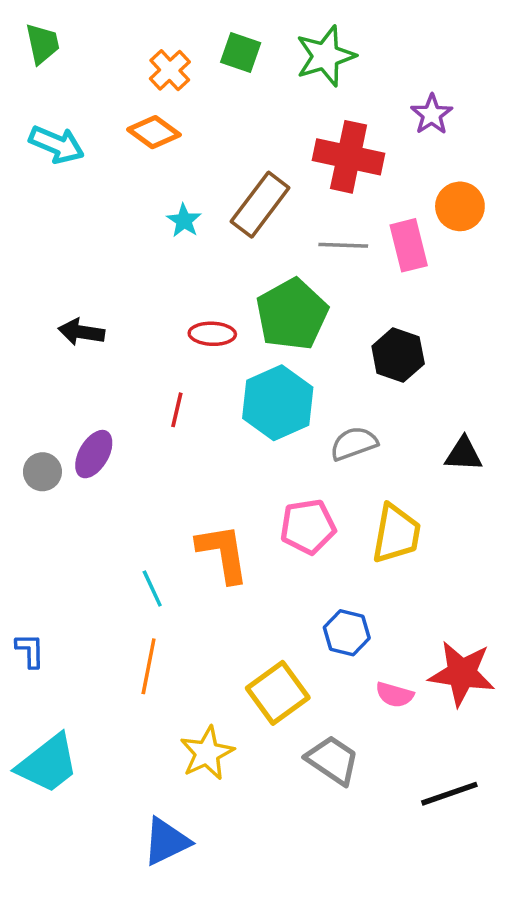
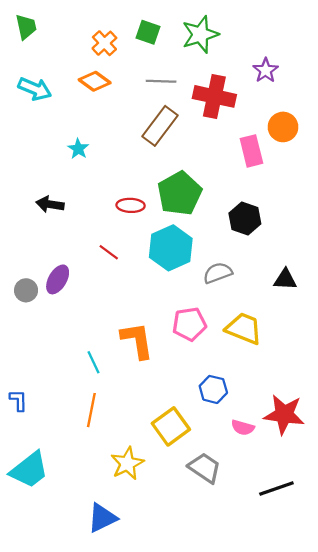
cyan star: (184, 221) -> (78, 149), moved
gray line: (343, 245) -> (161, 81), moved
red line: (177, 410) -> (109, 252), turned -66
yellow trapezoid: (396, 534) -> (244, 328), turned -78

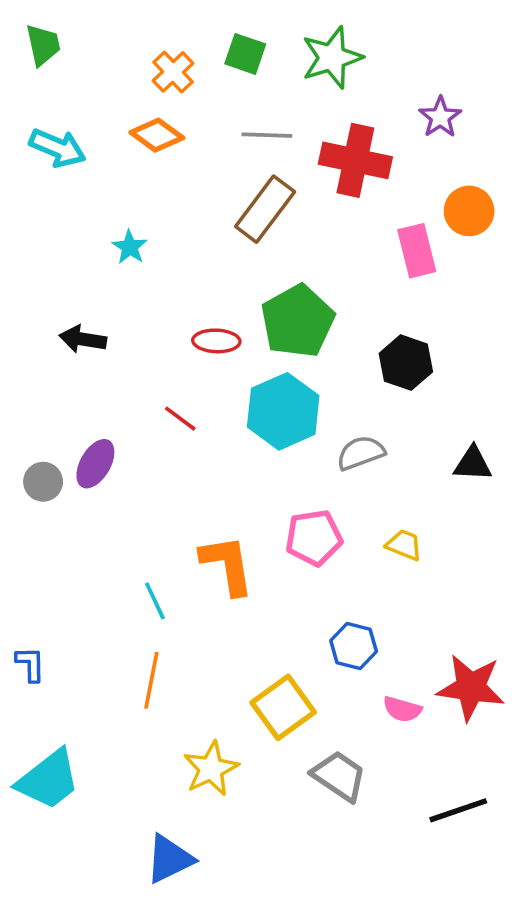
yellow trapezoid: (244, 328) -> (404, 545), size x0.6

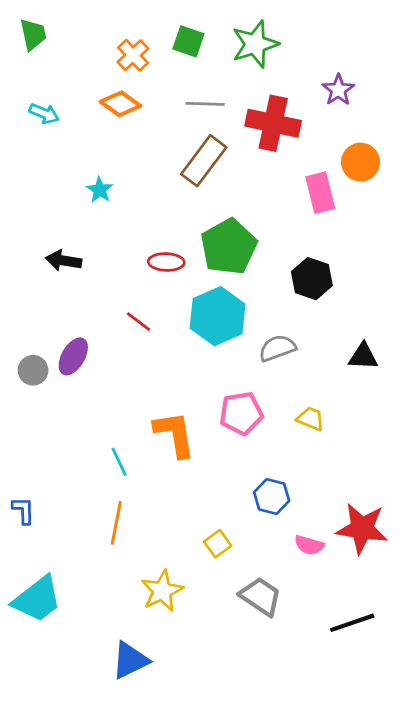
cyan arrow: (58, 148) -> (44, 114), size x0.7
yellow square: (283, 707) -> (218, 544), size x0.6

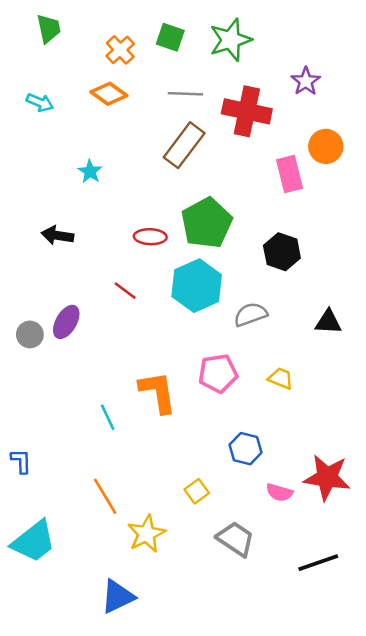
green trapezoid: (33, 34) -> (49, 29), moved
orange line: (116, 523) -> (105, 496), moved, turned -42

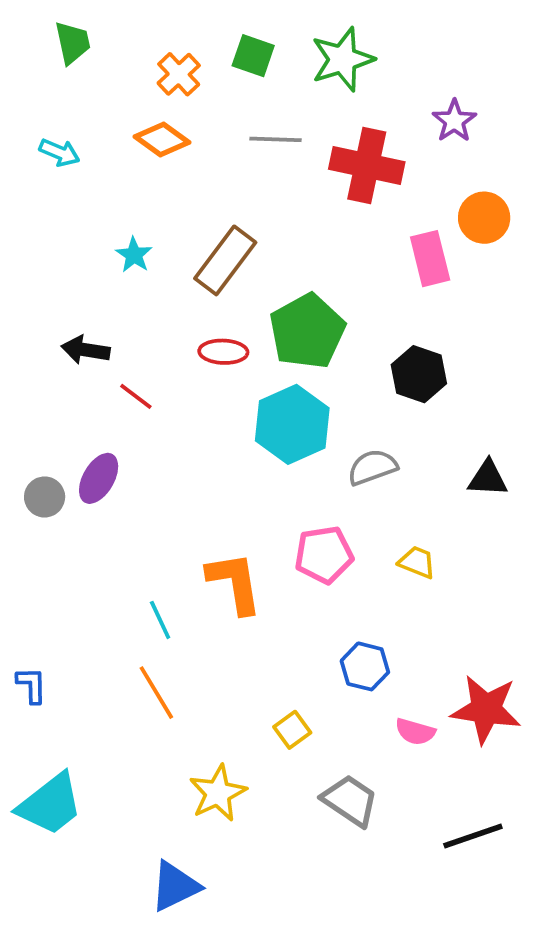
brown rectangle: (184, 145) -> (225, 260), moved
red line: (125, 291) -> (136, 396), moved
orange line: (105, 496) -> (156, 693), moved

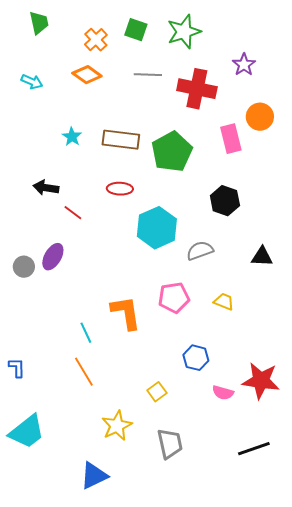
brown rectangle: (225, 260) -> (121, 140), turned 60
green pentagon: (307, 331) -> (172, 152), moved
gray trapezoid: (350, 801) -> (170, 444), moved, turned 44

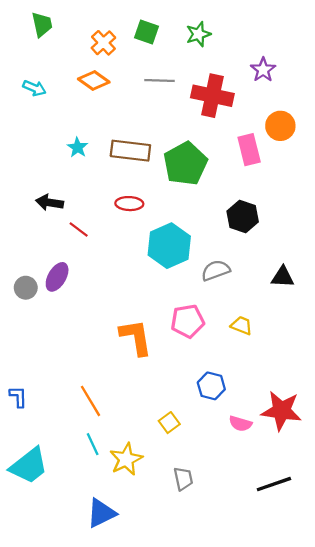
green star: (184, 32) -> (198, 34), size x0.7
cyan line: (86, 333) -> (93, 444), moved
gray trapezoid: (170, 444) -> (183, 479), size x0.7

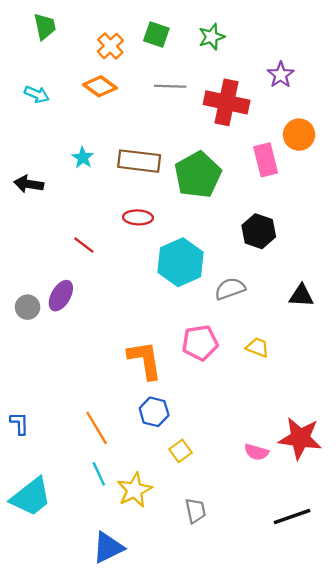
black arrow: (49, 202) -> (29, 184), moved
blue hexagon: (211, 386) -> (154, 412), moved

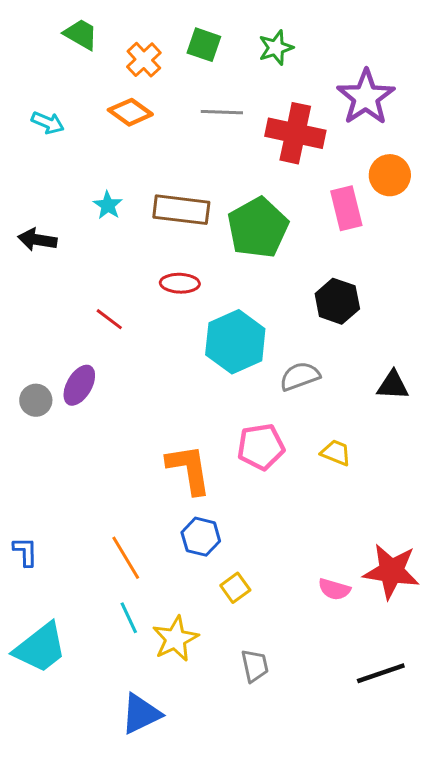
green trapezoid: (45, 26) -> (81, 34), moved, turned -48
purple star: (281, 75) -> (366, 97), size x1.6

